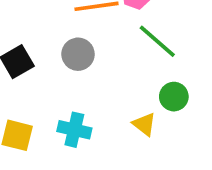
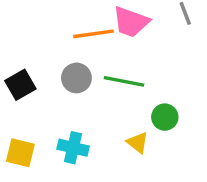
green line: (157, 41) -> (124, 81), moved, turned -30

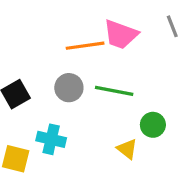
cyan cross: (73, 148) -> (51, 139), moved

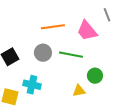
pink trapezoid: (121, 34) -> (87, 31), moved, turned 30
yellow triangle: (127, 149) -> (79, 91), turned -48

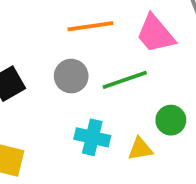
green line: (71, 55) -> (125, 80), turned -30
cyan cross: (32, 85) -> (92, 137), moved

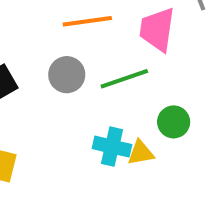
pink trapezoid: (156, 34) -> (157, 29), turned 48
cyan cross: (92, 137) -> (112, 147), moved

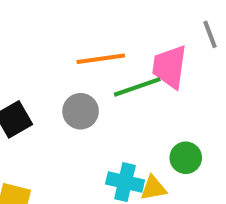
green line: (124, 79) -> (137, 87), moved

